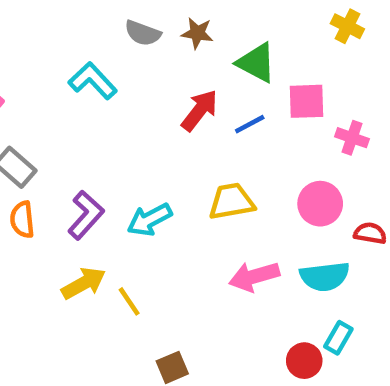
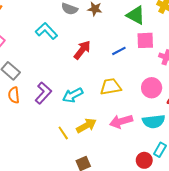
green triangle: (256, 63) -> (136, 15), moved
red arrow: (200, 110) -> (82, 50), moved
yellow arrow: (84, 283) -> (86, 126), moved

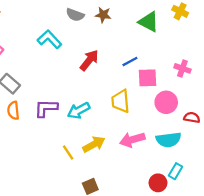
pink square: (145, 40) -> (147, 78), moved
yellow trapezoid: (111, 87) -> (121, 101), turned -85
purple L-shape: (43, 93) -> (46, 108), turned -130

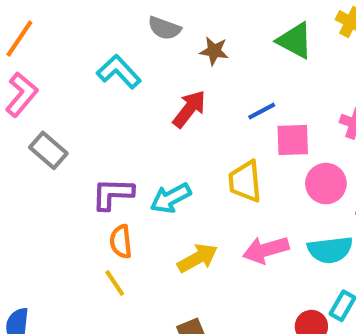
brown star: (103, 15) -> (214, 51), moved
orange semicircle: (13, 110) -> (121, 242), moved
yellow line: (68, 153) -> (115, 283), moved

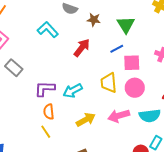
green triangle: (295, 41) -> (126, 25), moved, turned 30
pink circle: (326, 184) -> (135, 88), moved

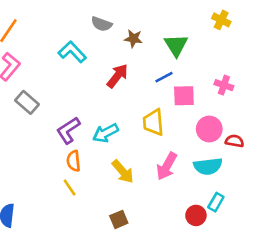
pink circle: (135, 88) -> (209, 129), moved
purple L-shape: (45, 89) -> (68, 130), turned -35
pink arrow: (119, 116) -> (167, 166), turned -45
yellow arrow: (86, 120) -> (123, 172), turned 78

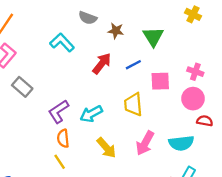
blue line: (164, 77) -> (133, 65), moved
pink circle: (209, 129) -> (193, 99), moved

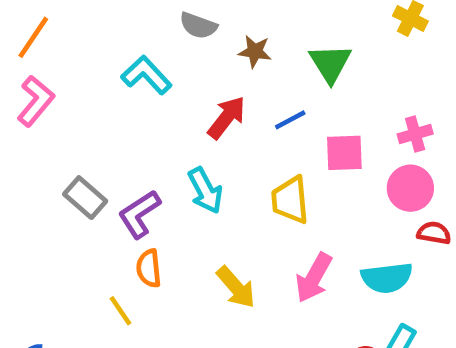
pink cross: (195, 72) -> (415, 134), turned -35
gray rectangle: (22, 87) -> (85, 198), moved
cyan arrow: (91, 114) -> (205, 191), moved, turned -90
yellow line: (60, 162) -> (120, 311), moved

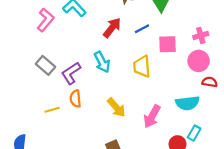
pink L-shape: (36, 101) -> (45, 20), moved
pink arrow: (314, 278) -> (152, 116), moved
yellow line: (120, 311) -> (52, 110), moved, turned -72

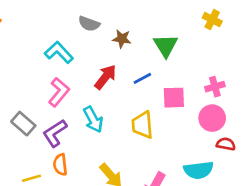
pink L-shape: (45, 20) -> (59, 92), moved

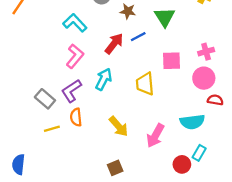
blue line: (142, 78) -> (138, 37), moved
cyan arrow: (93, 119) -> (104, 79), turned -125
gray rectangle: (23, 124) -> (45, 99), moved

